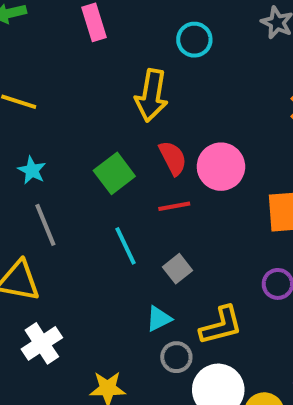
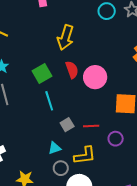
cyan circle: (194, 40) -> (107, 11), moved
red line: (174, 206) -> (91, 126), moved
cyan line: (125, 246) -> (49, 101), moved

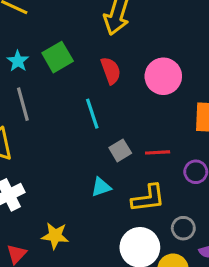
red semicircle: (72, 70) -> (111, 71), moved
green square: (42, 74) -> (58, 57), moved
gray circle: (61, 168) -> (183, 228), moved

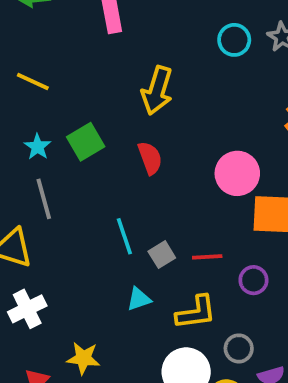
pink circle: (163, 76) -> (237, 173), moved
cyan line: (92, 114) -> (124, 236), moved

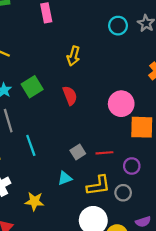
yellow arrow: (157, 90) -> (73, 56), size x0.7
cyan line: (124, 236) -> (31, 145), moved
gray circle: (239, 348) -> (123, 193), moved
yellow star: (83, 358) -> (34, 201), moved

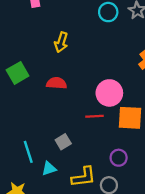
red semicircle: (70, 96) -> (57, 83), turned -66
cyan line: (31, 145) -> (28, 152), moved
red line: (104, 153) -> (95, 116), moved

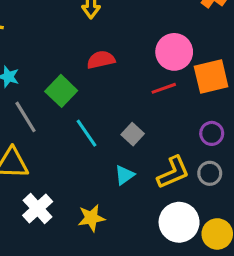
green square: (18, 73) -> (61, 91), moved
cyan line: (28, 152) -> (87, 133), moved

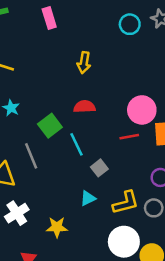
gray line: (26, 117) -> (31, 156), moved
cyan line: (87, 133) -> (77, 144), moved

